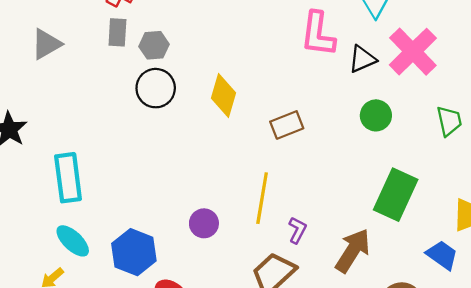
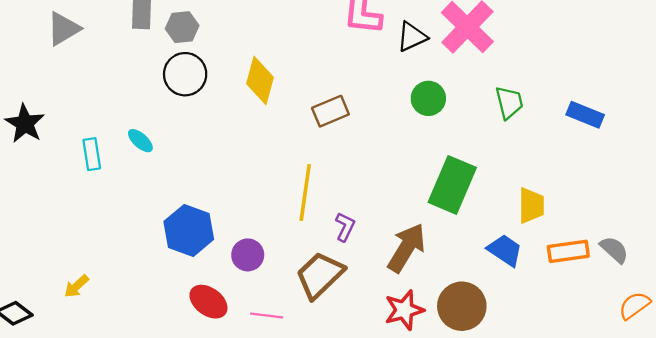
cyan rectangle: (68, 178) -> (92, 154), moved, size x0.6
purple circle: (204, 223) -> (248, 255), moved
cyan ellipse: (73, 241) -> (140, 141), moved, size x0.7
blue hexagon: (134, 252) -> (189, 230), moved

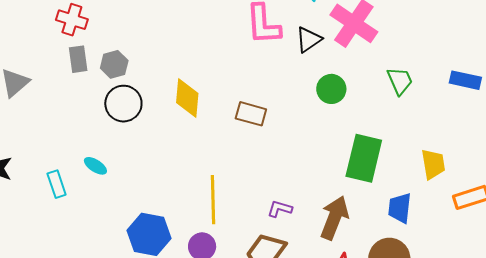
brown rectangle: (330, 111) -> (251, 114), turned 48
yellow line: (305, 192) -> (213, 200), moved
purple L-shape: (345, 227) -> (280, 209), turned -90
blue trapezoid: (505, 250) -> (400, 208), moved, turned -108

